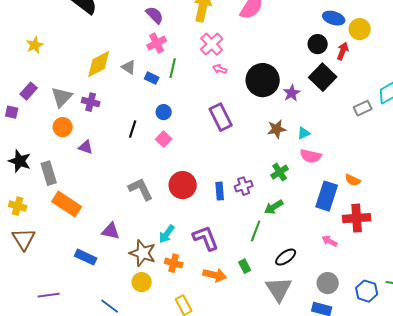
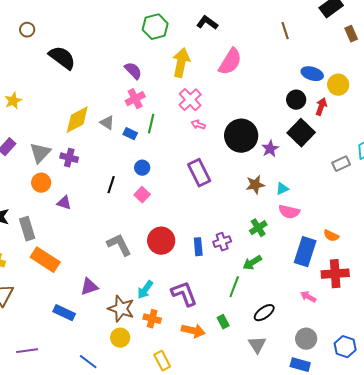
purple triangle: (111, 231) -> (89, 287), turned -30
gray triangle: (279, 289) -> (257, 345), size x0.7

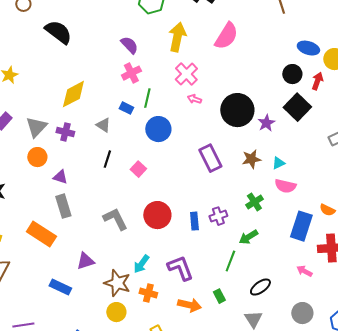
gray triangle: (107, 123) -> (103, 125), moved
blue circle: (142, 168) -> (158, 129), moved, size x1.6
purple rectangle: (199, 173) -> (210, 158), moved
gray rectangle: (27, 229) -> (63, 206), moved

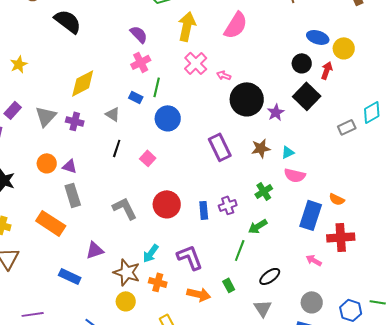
pink arrow: (194, 99) -> (224, 75), moved
orange circle: (37, 157) -> (47, 163), moved

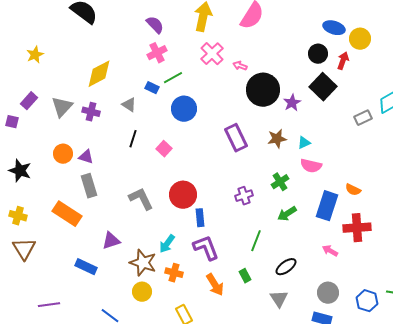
green line: (157, 87) -> (173, 78), turned 48
blue rectangle: (204, 210) -> (200, 218), moved
green arrow: (258, 226) -> (287, 214), moved
orange arrow: (199, 294) -> (215, 285), turned 45

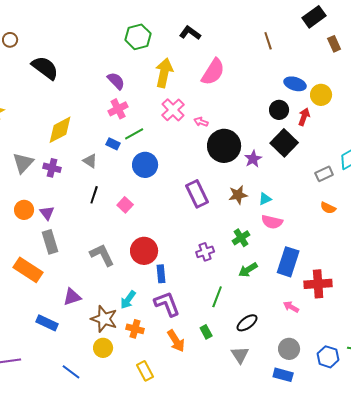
purple triangle: (86, 157) -> (47, 213), turned 35
orange semicircle: (353, 190) -> (328, 208), moved

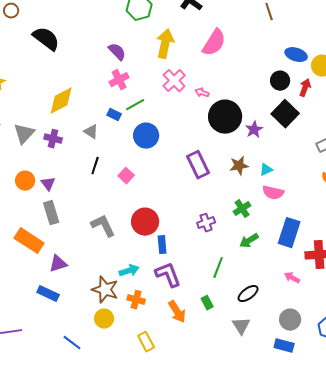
purple triangle: (72, 297) -> (58, 264), moved
cyan arrow: (128, 300) -> (129, 271), turned -144

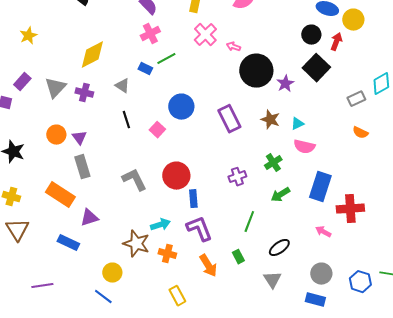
blue circle: (146, 136) -> (181, 107), moved
black line: (95, 166) -> (126, 120), turned -36
brown star: (239, 166) -> (270, 120), turned 30
blue rectangle: (48, 294) -> (68, 243), moved
yellow circle: (104, 319) -> (112, 273), moved

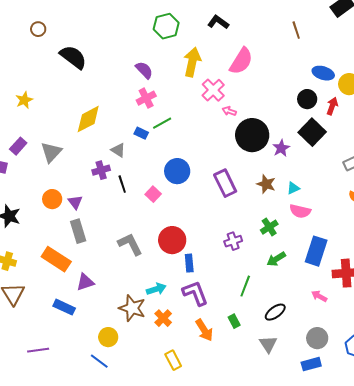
pink cross: (205, 35) -> (213, 90), moved
purple cross: (84, 93) -> (101, 170), moved, turned -30
orange cross: (167, 254) -> (163, 318), turned 30
blue rectangle: (315, 300) -> (311, 364), turned -30

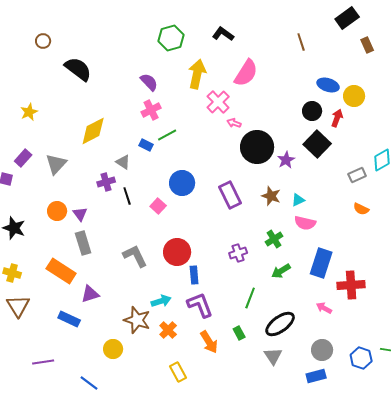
black ellipse: (275, 312) -> (280, 324), size x1.4
blue line: (99, 361) -> (89, 383), moved

